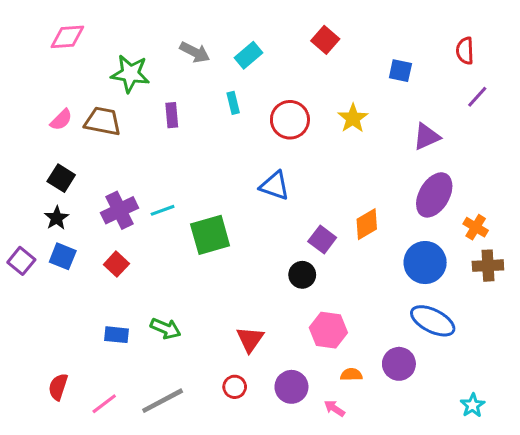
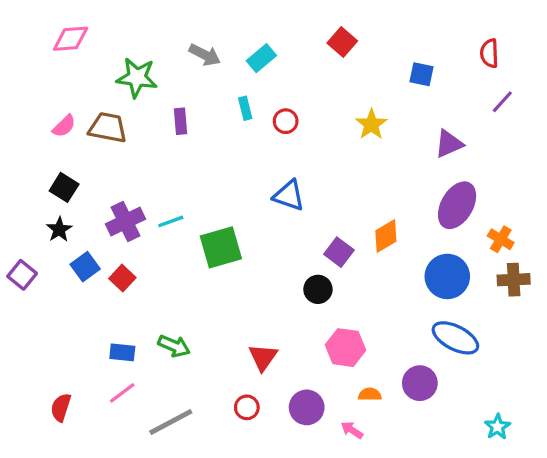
red circle: (290, 120) -> (286, 121), moved, size x0.6
blue square: (63, 256) -> (85, 267), moved, turned 32
pink line: (104, 404) -> (122, 393), moved

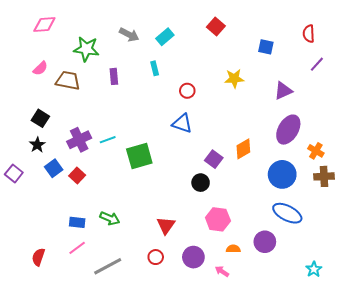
red circle: (286, 121) -> (187, 91), moved
yellow star: (371, 124) -> (234, 79), turned 30
pink semicircle: (64, 126) -> (40, 68), moved

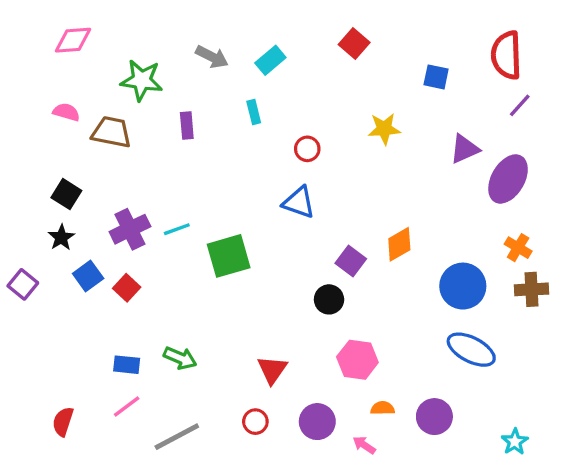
red semicircle: (309, 34) -> (506, 55), size x1.6
pink semicircle: (40, 68) -> (66, 112), turned -119
purple ellipse: (288, 130) -> (508, 179), moved
purple circle: (265, 242) -> (434, 417), moved

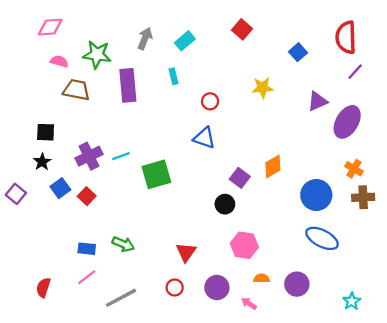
gray arrow: (212, 57) -> (145, 39), turned -95
blue square: (436, 77) -> (298, 52), turned 36
pink semicircle: (66, 112) -> (59, 61), moved
purple rectangle: (187, 125) -> (128, 85), size x1.8
black square: (66, 194) -> (46, 132), turned -30

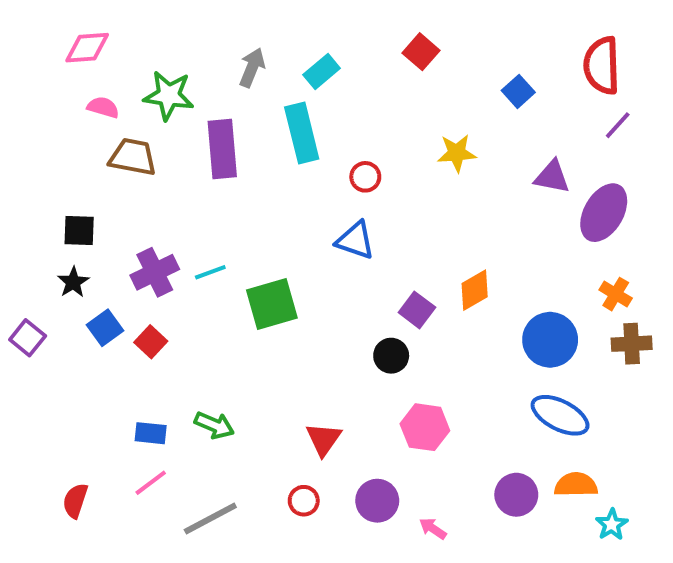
cyan rectangle: (174, 76) -> (302, 133), size x2.0
purple triangle: (317, 101) -> (552, 177), turned 35
orange semicircle: (261, 278) -> (576, 485), moved, size x1.5

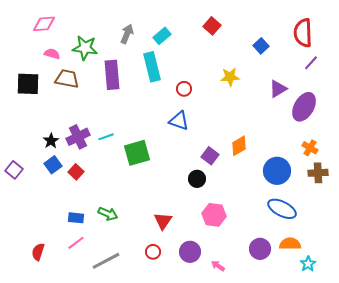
purple triangle: (552, 177) -> (278, 89), turned -42
black square: (79, 230) -> (28, 84), moved, size x1.4
black star: (73, 282) -> (51, 141), moved

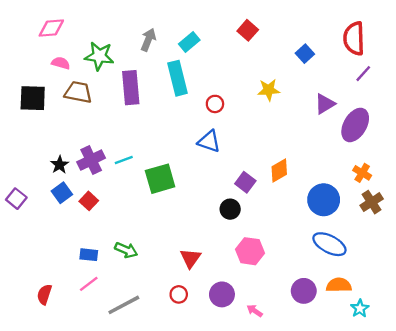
brown cross: (318, 173) -> (372, 202), turned -30

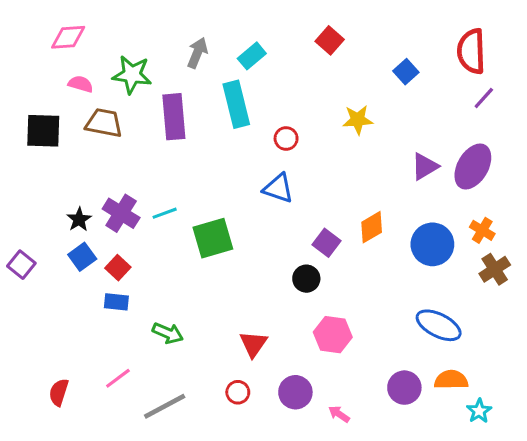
purple triangle: (325, 104) -> (425, 167), moved
purple cross: (91, 160) -> (121, 213), turned -32
blue circle: (324, 200) -> (432, 244), moved
blue rectangle: (89, 255) -> (116, 302), moved

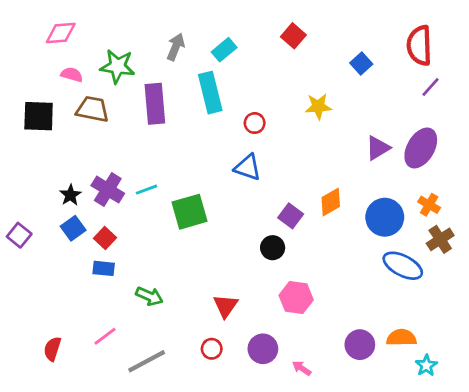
blue ellipse: (439, 325) -> (403, 266), moved

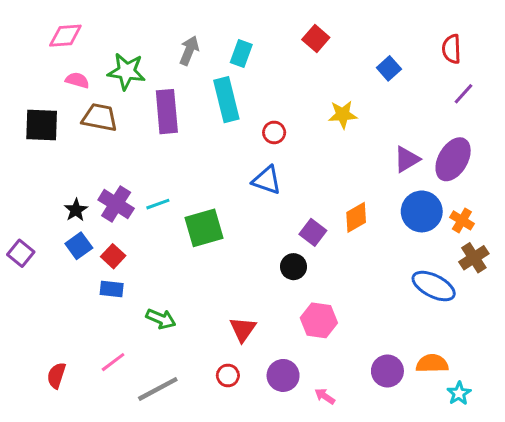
red semicircle: (419, 45) -> (452, 49), size x0.7
cyan rectangle: (224, 50) -> (241, 53), turned -30
blue circle: (385, 217) -> (422, 211), moved

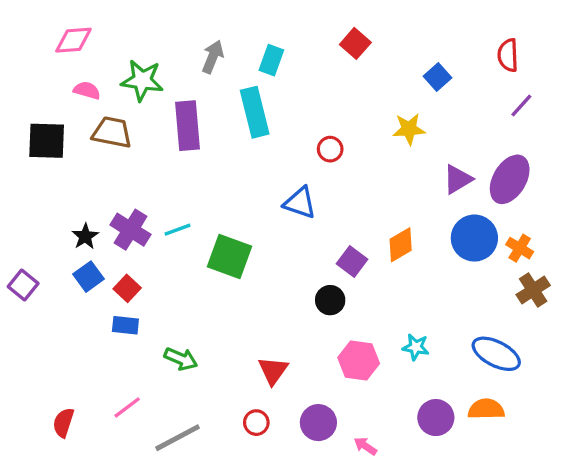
yellow star: (343, 115) -> (409, 129), moved
red circle: (274, 132) -> (330, 149), moved
green square: (204, 228) -> (229, 256), turned 36
blue ellipse: (434, 286) -> (496, 354), moved
cyan star: (459, 393) -> (416, 347), moved, turned -30

